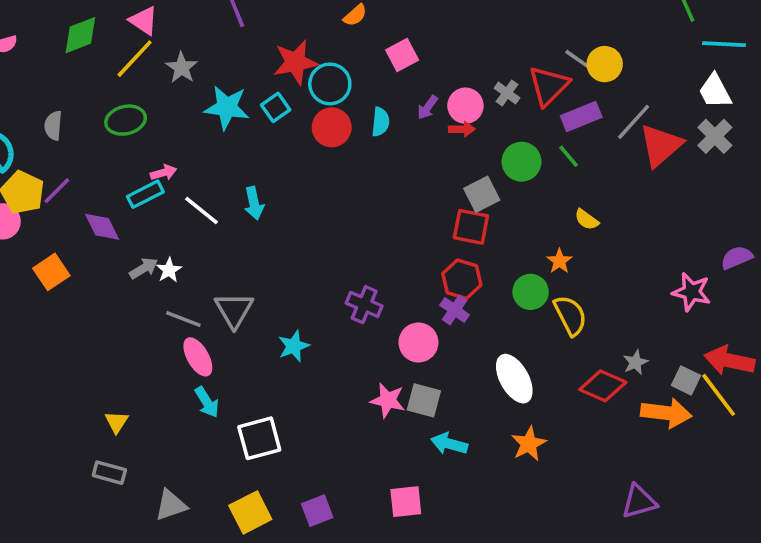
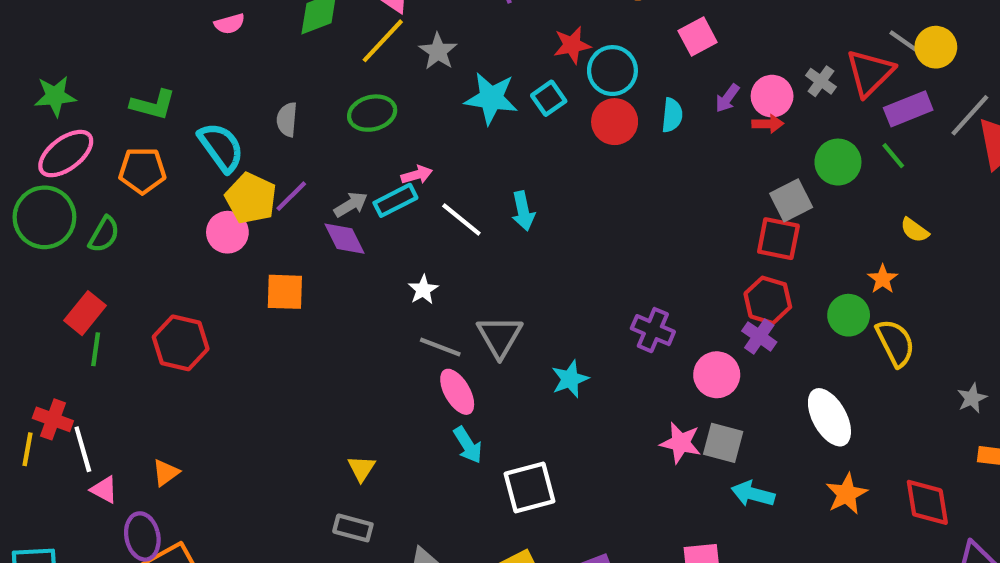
red star: (296, 62) -> (572, 45), size x0.7
gray arrow: (144, 268) -> (351, 205), moved
orange square: (51, 272) -> (285, 292), turned 36
red diamond: (603, 386) -> (927, 502), moved, turned 57

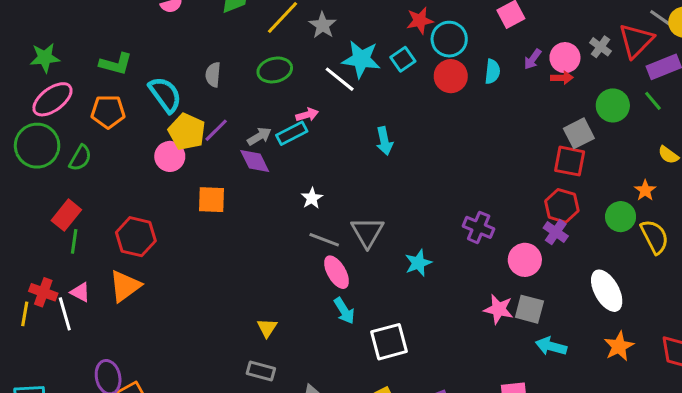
white line: (461, 219) -> (340, 79), moved
orange triangle: (166, 473) -> (125, 286), moved, size x1.6
pink triangle: (104, 490) -> (80, 292), moved

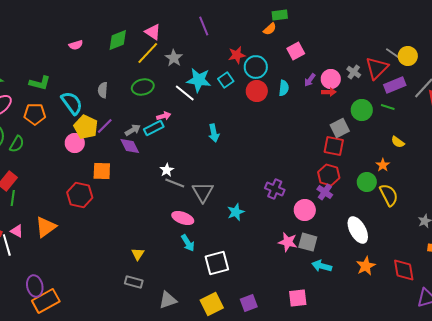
green line: (653, 101) -> (388, 107), turned -32
red hexagon: (136, 237) -> (80, 195), moved
gray line: (324, 240) -> (175, 183), moved
pink ellipse: (337, 272) -> (183, 218), turned -40

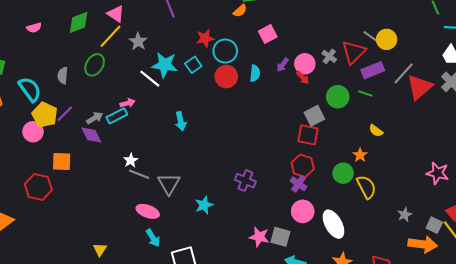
green ellipse: (143, 87) -> (95, 65), moved, turned -45
red arrow: (329, 92) -> (303, 78), turned 48
pink circle: (305, 210) -> (303, 211), moved

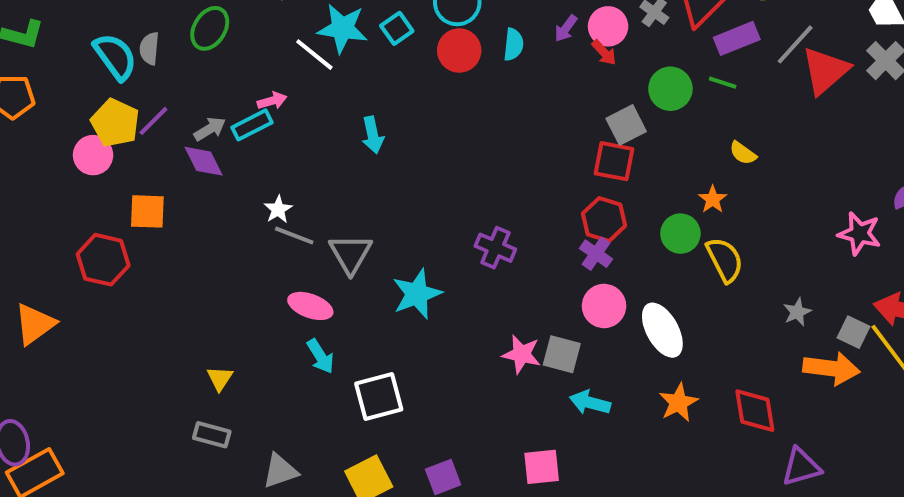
cyan semicircle: (30, 89) -> (115, 57), moved
cyan star: (204, 205) -> (417, 294), size x1.4

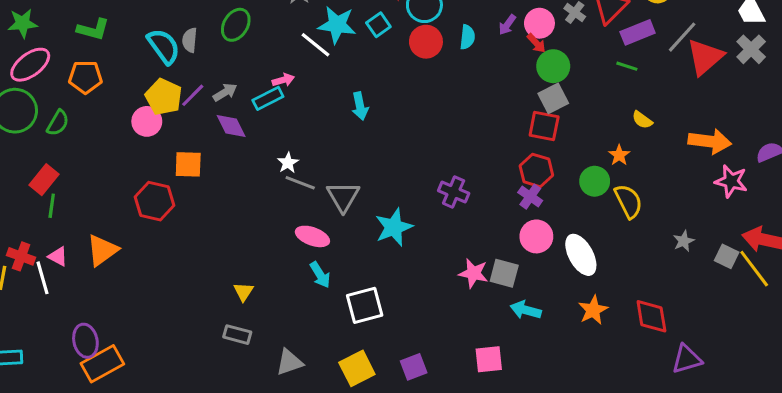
green circle: (670, 89) -> (553, 66), moved
gray arrow: (210, 129) -> (225, 92), moved
orange arrow: (831, 368) -> (710, 141), moved

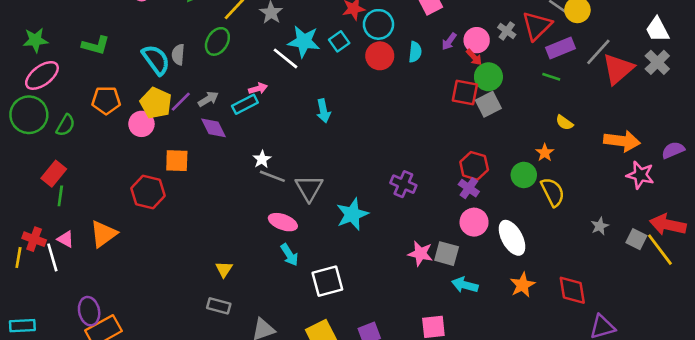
orange pentagon: (85, 77) -> (106, 100), moved
red square: (544, 126) -> (465, 92), moved

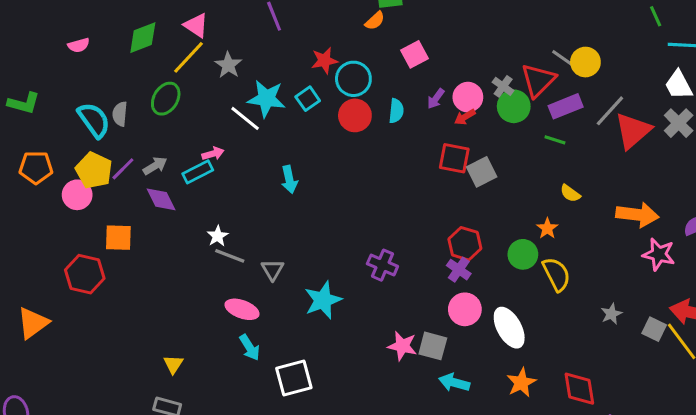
red arrow: (474, 57) -> (465, 117), turned 102
green circle: (488, 77) -> (514, 106), moved
gray triangle: (309, 188) -> (273, 270), size x0.7

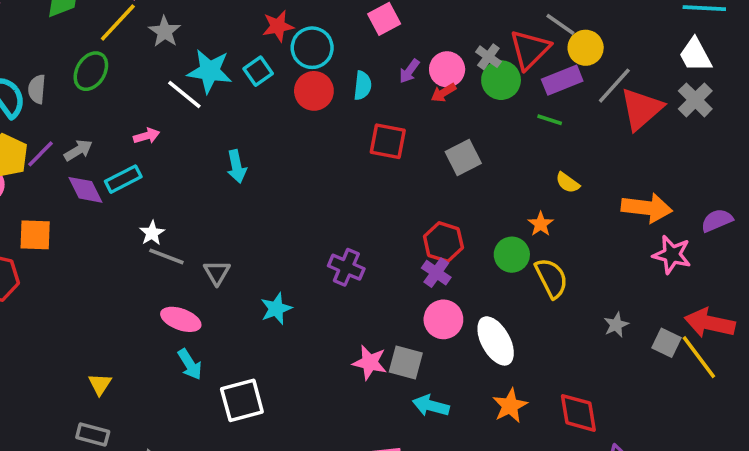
yellow circle: (585, 62) -> (586, 48), moved
red square: (454, 158) -> (388, 141), moved
cyan rectangle: (198, 172) -> (123, 179), moved
cyan star: (323, 300) -> (276, 309), size x0.7

